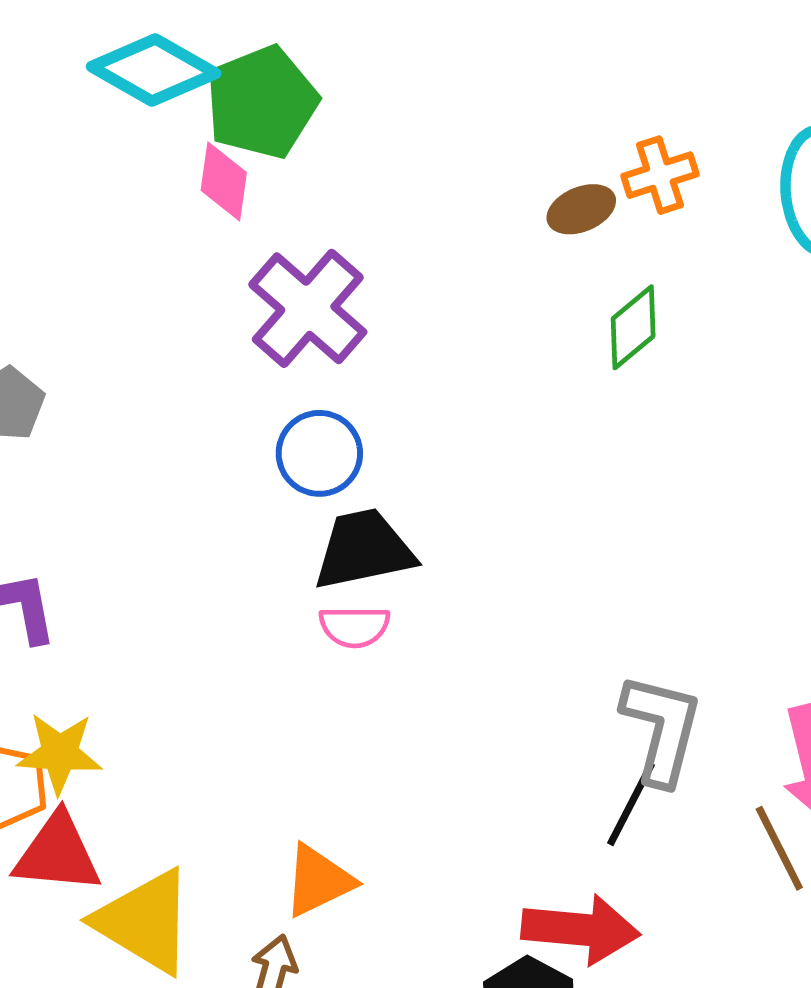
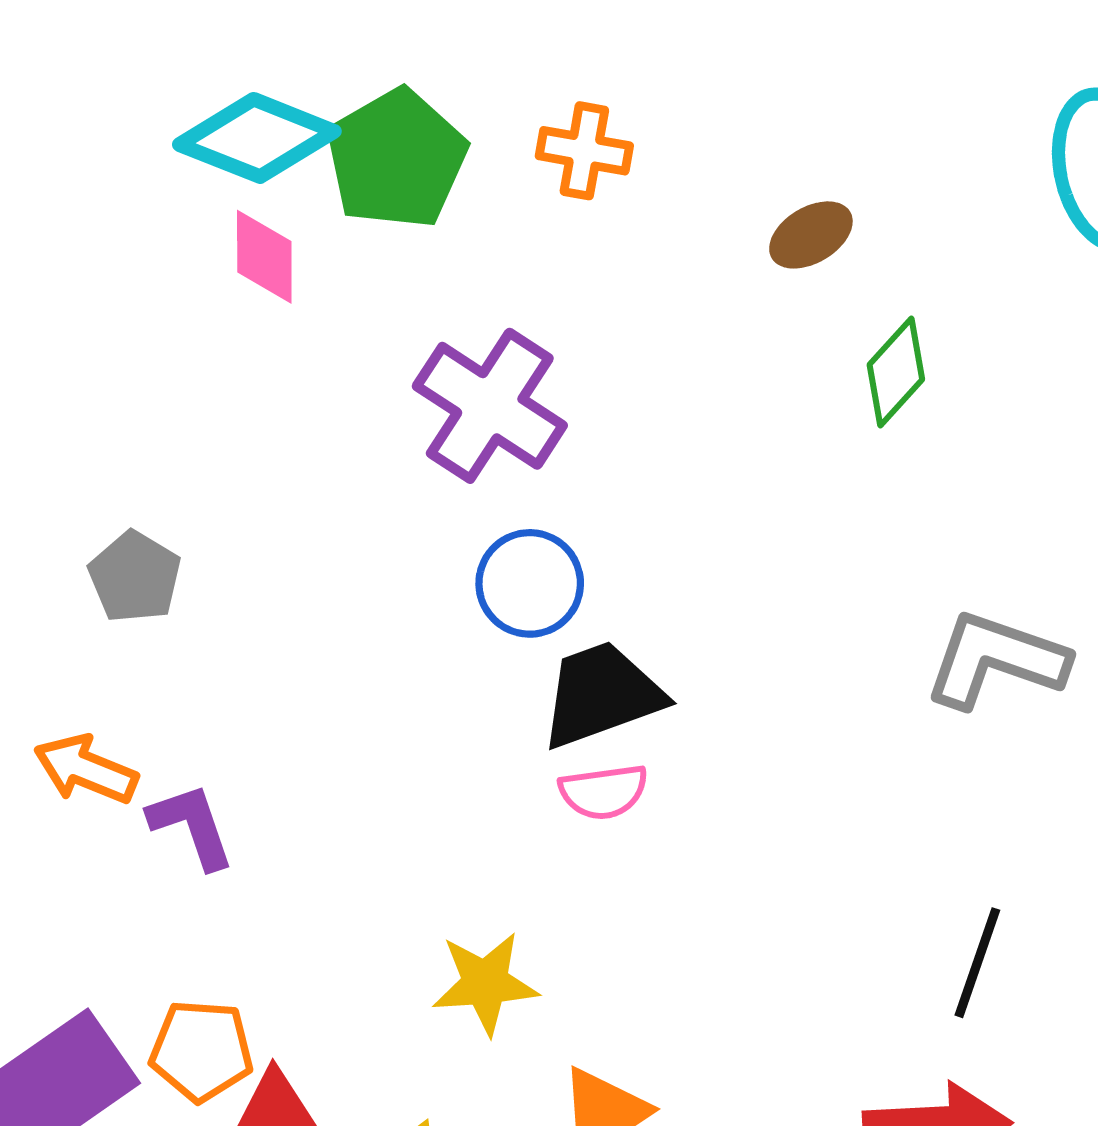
orange cross: (660, 175) -> (584, 151), moved, turned 36
pink diamond: (224, 181) -> (264, 257), moved
gray L-shape: (661, 729) -> (996, 660), moved, turned -77
yellow star: (60, 753) -> (485, 983), moved

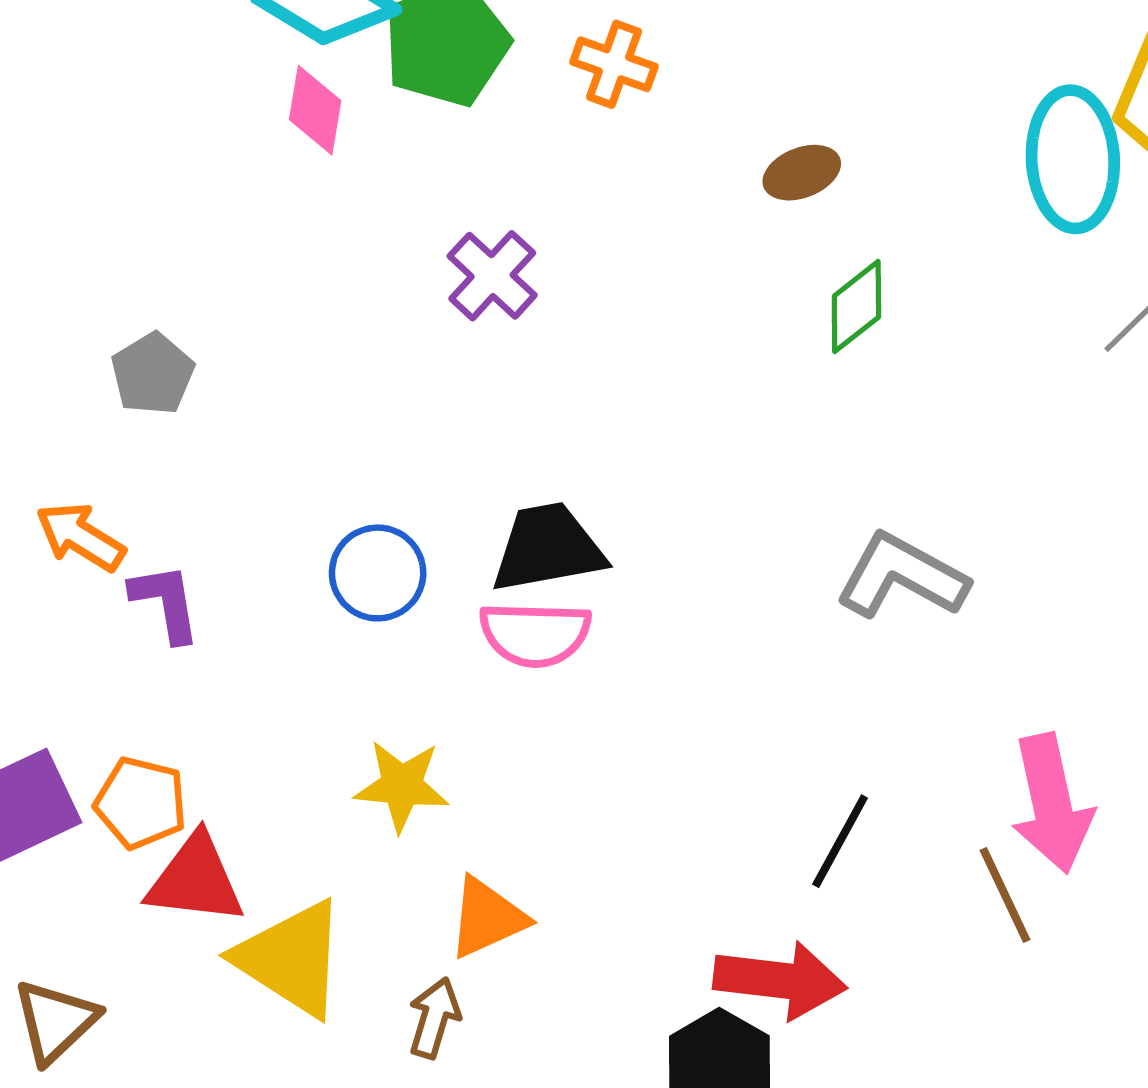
purple cross: (490, 406) -> (492, 276), size x0.7
blue circle: (530, 583) -> (378, 573), moved
pink semicircle: (604, 792) -> (535, 634), size x1.4

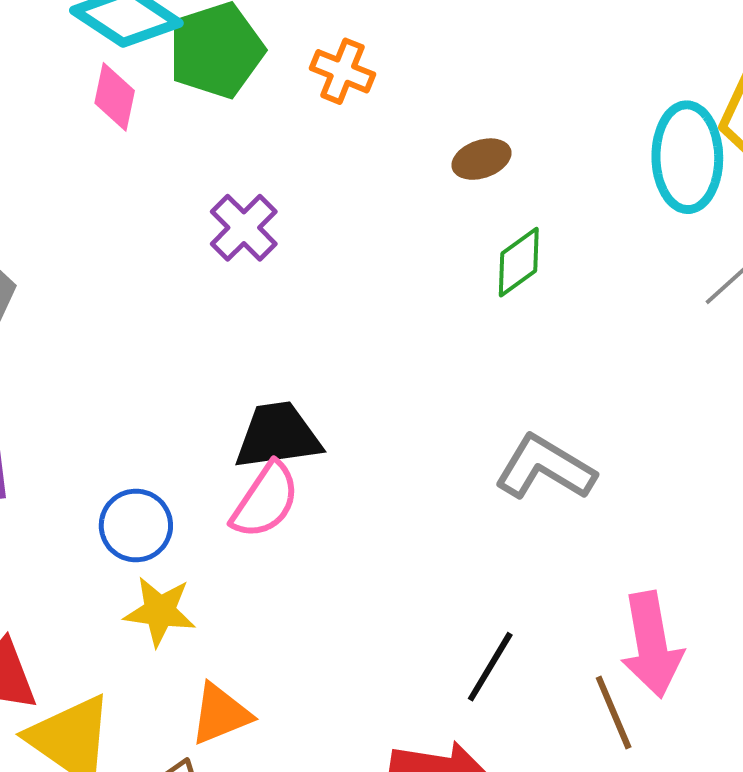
blue circle: (378, 573) -> (136, 525), moved
pink semicircle: (535, 634) -> (265, 500), turned -60

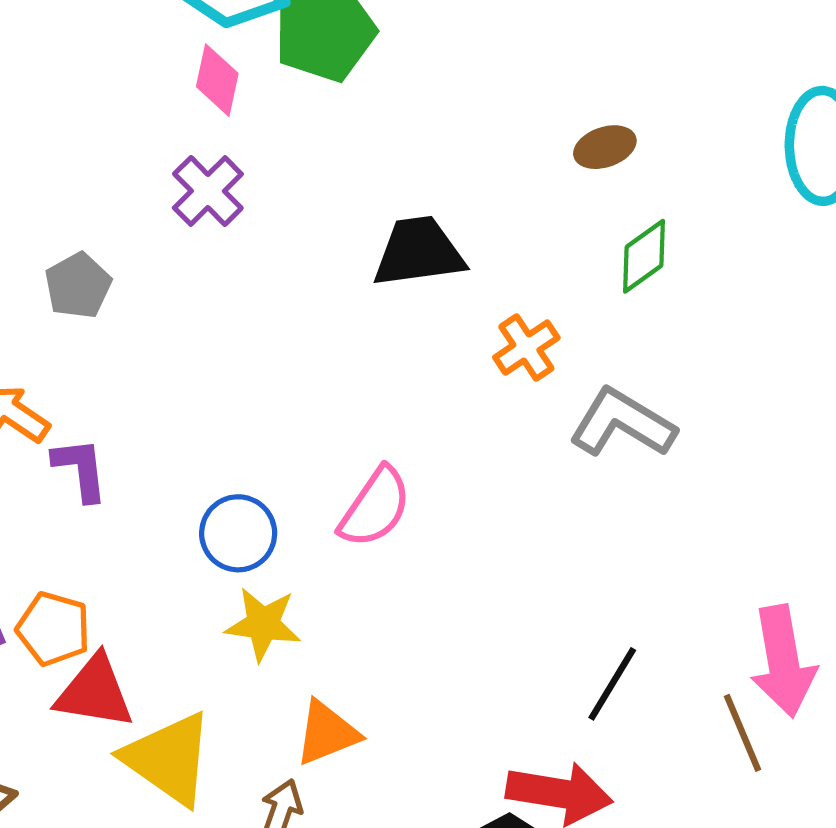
orange cross: (342, 71) -> (526, 348), moved, turned 34
purple cross: (244, 228) -> (208, 191), moved
black trapezoid: (278, 436) -> (419, 252), moved
gray L-shape: (545, 468) -> (622, 423), moved

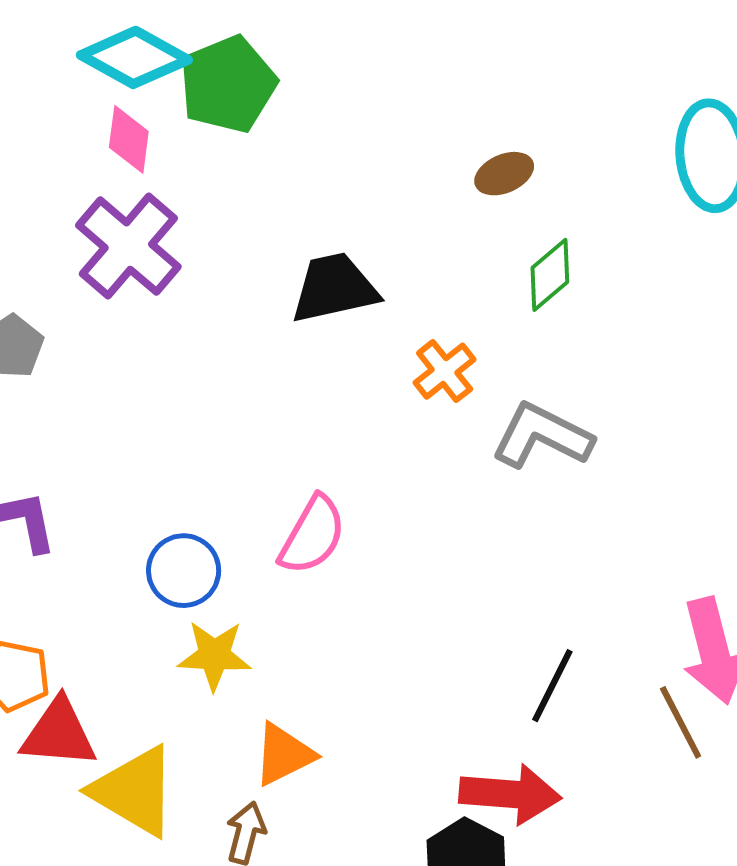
purple cross: (208, 191) -> (128, 246), size x1.5

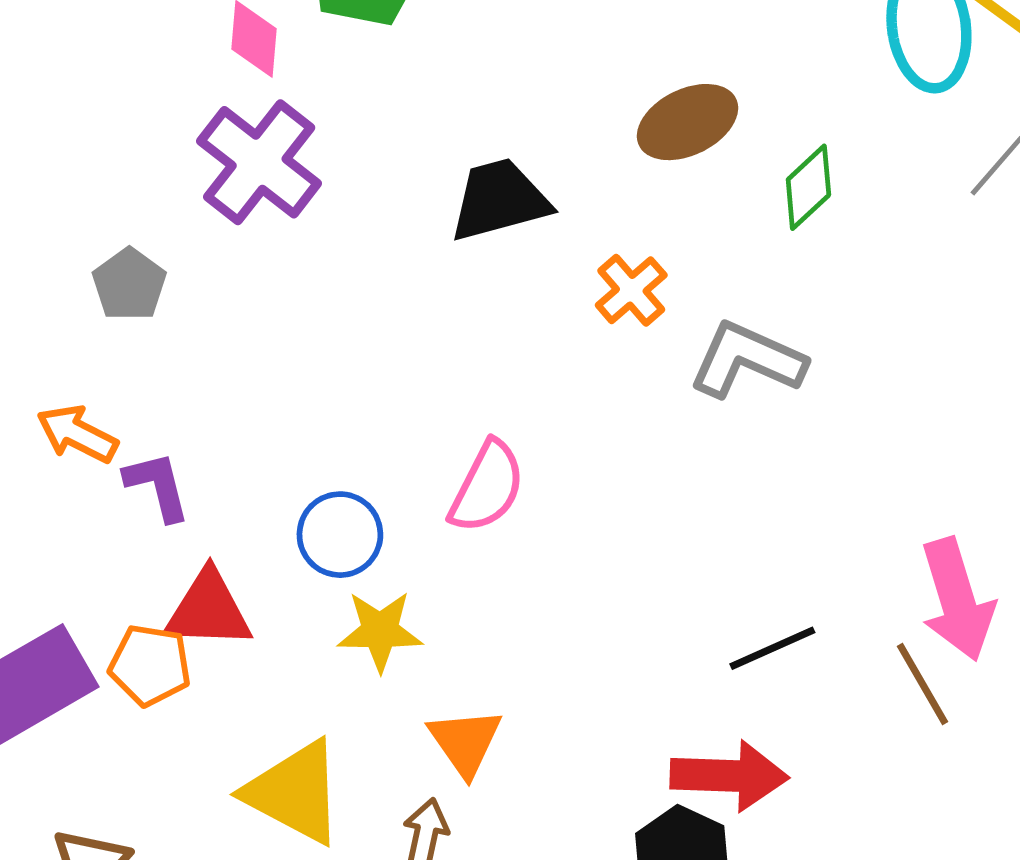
brown ellipse: (504, 174) -> (688, 122), moved, size x1.5
green diamond: (550, 275) -> (808, 187), moved
black line: (552, 686) -> (772, 648), turned 42
red triangle: (59, 733) -> (208, 610), moved
orange triangle: (284, 754) -> (465, 742), turned -36

